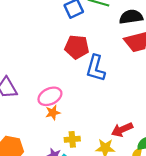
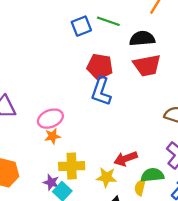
red pentagon: (77, 47) -> (100, 67), moved
yellow cross: (72, 139) -> (72, 166), size x1.5

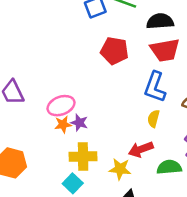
blue L-shape: (101, 91) -> (155, 87), moved
purple star: (51, 182) -> (79, 123), moved
yellow semicircle: (140, 187) -> (154, 119), moved

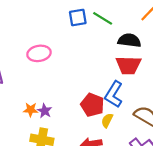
red pentagon: (114, 51) -> (92, 105), moved
pink ellipse: (61, 106) -> (39, 53), moved

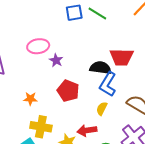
black semicircle: (129, 40) -> (100, 68), moved
red pentagon: (92, 105) -> (68, 91), moved
purple star: (45, 111) -> (56, 60), moved

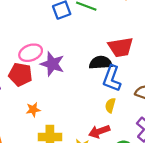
purple star: (56, 60) -> (52, 64), size x1.6
red pentagon: (68, 91) -> (20, 74), moved

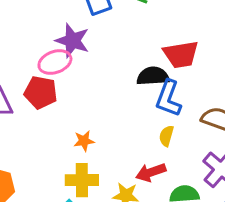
purple star: (52, 64) -> (72, 41), moved
orange star: (33, 110) -> (84, 141), moved

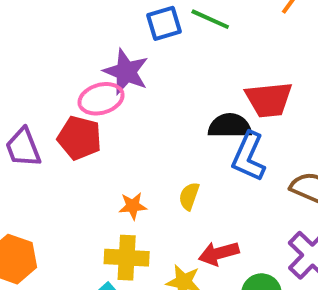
yellow semicircle: (166, 136) -> (189, 196), moved

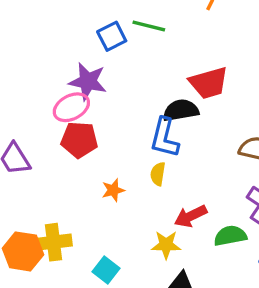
red pentagon: (79, 138) -> (79, 140), moved
blue L-shape: (249, 157) -> (164, 138), moved
yellow cross: (127, 258) -> (53, 242), moved

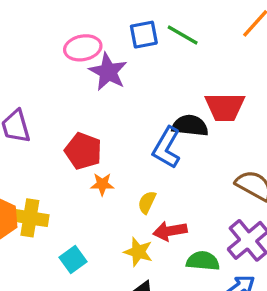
pink ellipse: (71, 107) -> (83, 48), moved
red pentagon: (79, 140) -> (83, 151), moved
yellow semicircle: (158, 174) -> (147, 202), moved

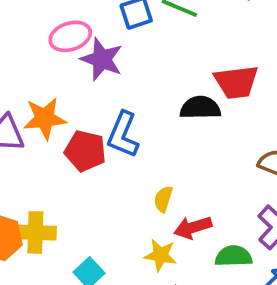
blue L-shape: (167, 148) -> (123, 135), moved
orange star: (102, 184) -> (45, 118), moved, size x1.6

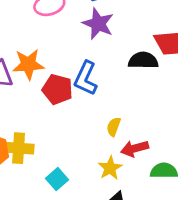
purple star: (102, 59) -> (98, 24), moved
yellow star: (160, 255) -> (110, 168), turned 30

